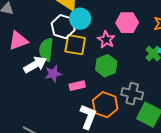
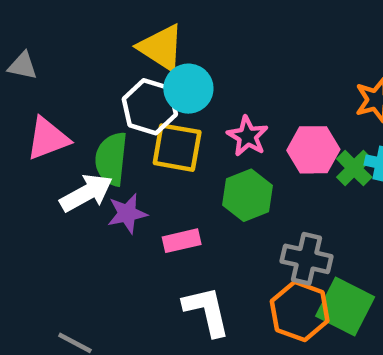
pink hexagon: (127, 23) -> (313, 150), moved
orange hexagon: (105, 105) -> (300, 311), moved
white L-shape: (88, 117) -> (207, 311), turned -35

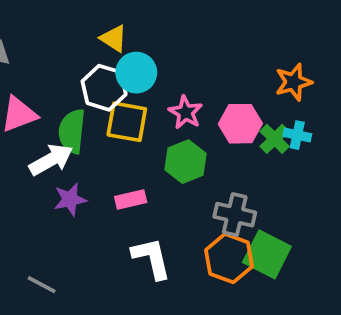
yellow triangle: (161, 48) -> (114, 38), size x0.7
purple star: (127, 213) -> (70, 199), moved

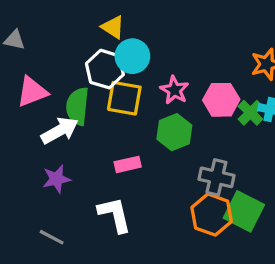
purple star: (70, 199) -> (56, 179), moved
white L-shape: (151, 258) -> (115, 215), moved

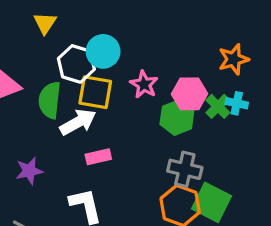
yellow triangle: (113, 27) -> (45, 23), moved, turned 30
white arrow: (60, 130) -> (78, 122), moved
green hexagon: (174, 132) -> (177, 117), moved

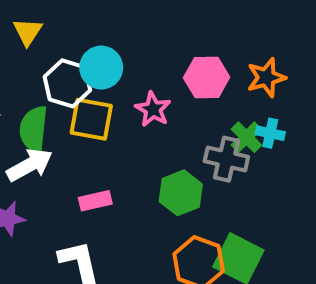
pink hexagon: (190, 94) -> (207, 77), moved
green hexagon: (177, 117) -> (181, 193), moved
white arrow: (78, 122) -> (30, 165), moved
gray cross: (185, 169) -> (226, 159), moved

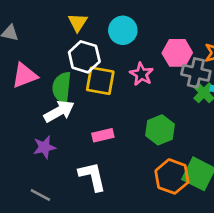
yellow triangle: (28, 32) -> (78, 22), moved
cyan circle: (101, 68) -> (123, 30), moved
gray cross: (226, 159) -> (196, 73), moved

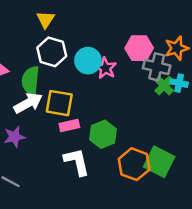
cyan circle: (123, 30) -> (88, 61), moved
yellow square: (100, 81) -> (59, 103), moved
green hexagon: (160, 130) -> (103, 134), moved
white L-shape: (92, 176) -> (77, 162), moved

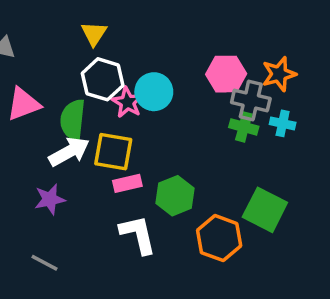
pink star: (105, 68) -> (127, 102), moved
green cross: (164, 86) -> (244, 127), moved, turned -30
green square: (159, 162) -> (265, 210), moved

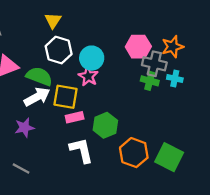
pink star: (127, 102) -> (88, 76), moved
green semicircle: (73, 120) -> (39, 76), turned 105
green square: (265, 210) -> (169, 157), moved

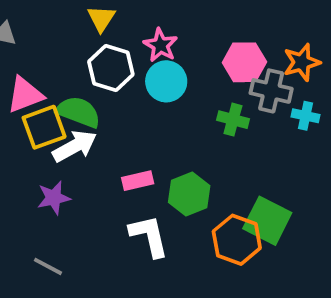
pink star: (88, 76) -> (160, 45), moved
green cross: (150, 81) -> (233, 120), moved
yellow square: (65, 97) -> (44, 127), moved, turned -30
green square: (169, 157) -> (267, 221), moved

